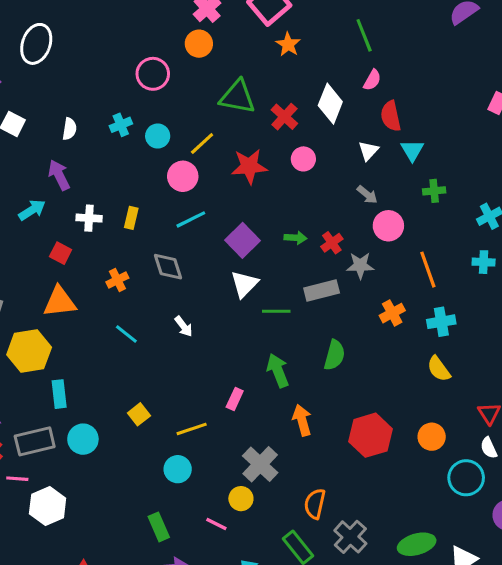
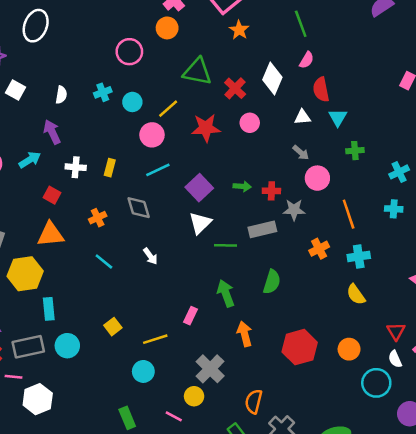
white triangle: (368, 151) -> (302, 117), turned 42
red cross: (332, 243) -> (271, 191), turned 36

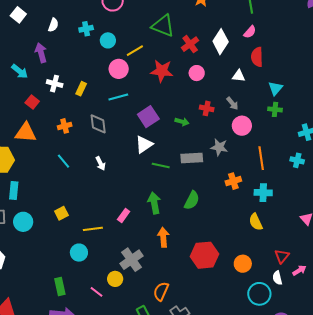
cyan triangle: (338, 118) -> (275, 88), moved
cyan arrow: (30, 160) -> (20, 71), turned 60
red cross: (271, 191) -> (207, 108), moved

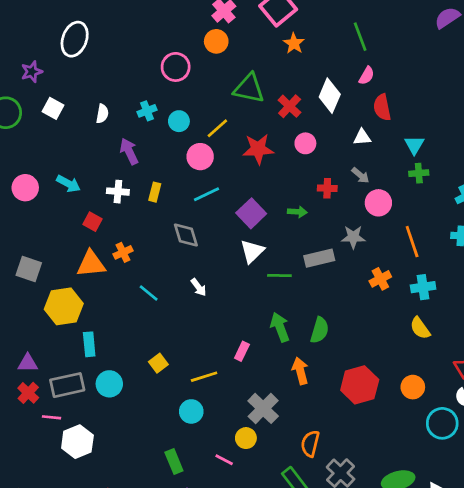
purple arrow: (41, 53) -> (129, 151), moved
orange cross: (65, 126) -> (123, 252), moved
green semicircle: (192, 200) -> (320, 330), moved

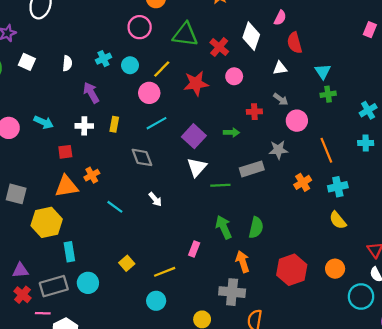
pink circle: (176, 67) -> (140, 27), moved
red square: (93, 222) -> (65, 152), turned -32
gray cross: (263, 408) -> (232, 292), moved, turned -35

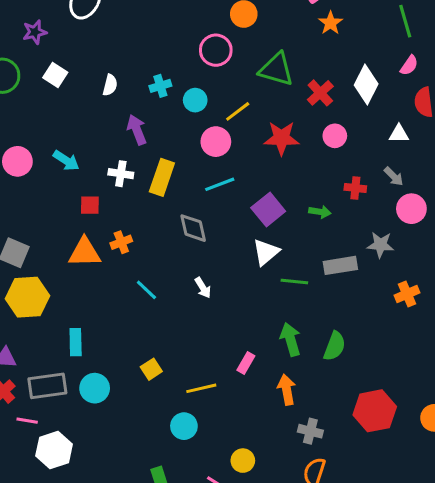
yellow rectangle: (114, 124) -> (162, 177), size x1.6
yellow hexagon: (47, 222) -> (27, 297), moved
orange arrow: (243, 262) -> (287, 390), moved
gray cross: (232, 292) -> (310, 431), moved, size x0.7

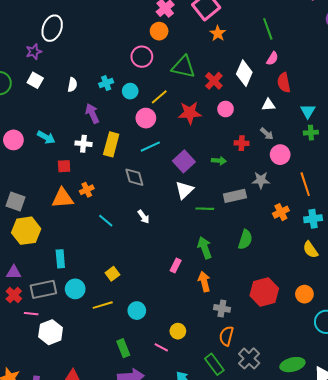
purple star: (35, 32) -> (34, 52), moved
green semicircle: (335, 346) -> (245, 240), moved
yellow line: (201, 388) -> (103, 305), moved

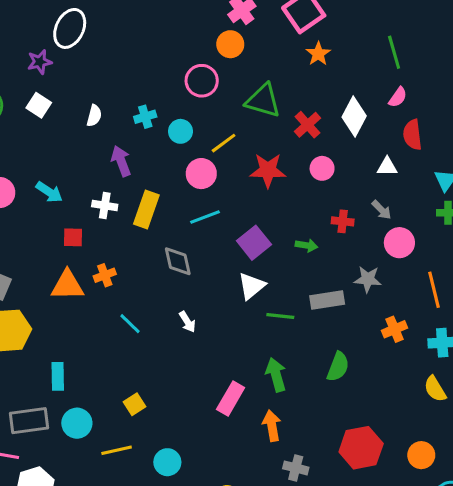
pink rectangle: (176, 266) -> (231, 399), size x1.5

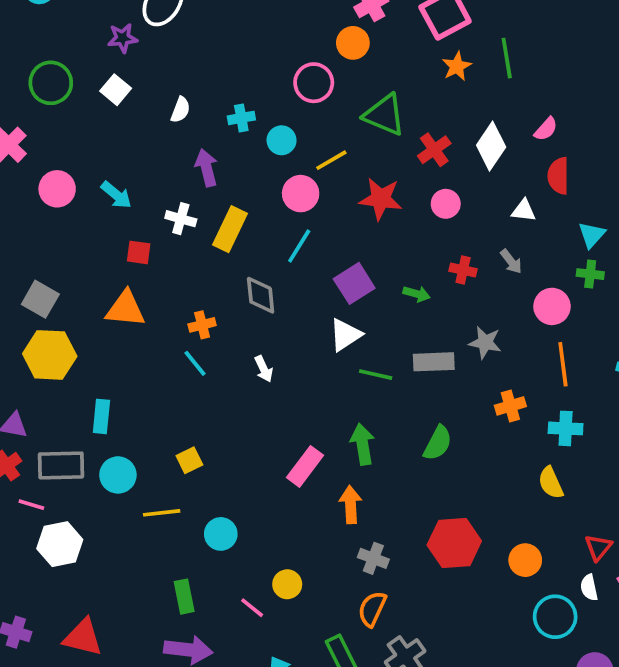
green line: (394, 52) -> (507, 58), moved
cyan line: (205, 217) -> (299, 246), turned -44
pink circle: (399, 243) -> (552, 306), moved
orange cross: (105, 275) -> (202, 325), moved

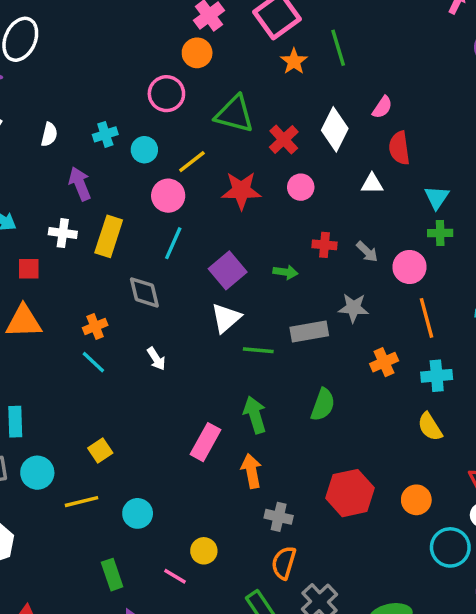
gray arrow: (511, 261) -> (367, 252), moved

